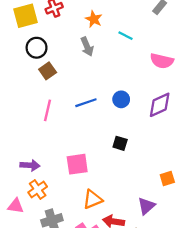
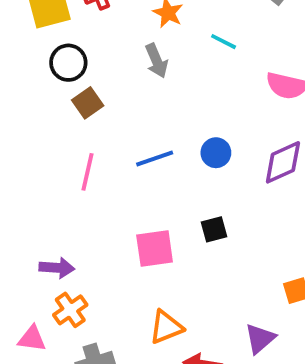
black square: (120, 143) -> (214, 229), turned -32
pink square: (77, 164) -> (155, 249), moved

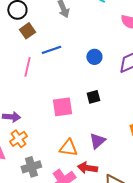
blue line: (155, 158) -> (51, 50), moved
orange triangle: (166, 327) -> (68, 148), turned 30
purple triangle: (260, 339) -> (97, 141), moved

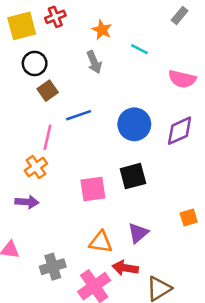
blue circle: (94, 57) -> (134, 124), size x1.6
black square: (93, 97) -> (133, 176), size x1.5
orange cross: (18, 139) -> (36, 167), moved

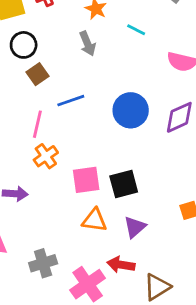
orange cross: (36, 167) -> (46, 156), moved
black square: (133, 176) -> (124, 184), moved
orange triangle: (101, 242) -> (94, 220), moved

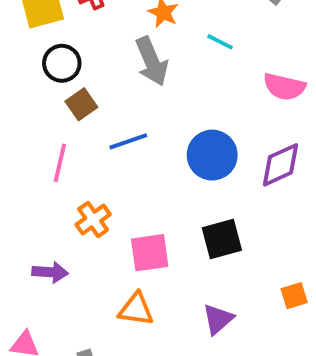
gray arrow: (88, 44) -> (152, 61), size x1.4
pink line: (37, 124) -> (60, 163), moved
black square: (124, 184) -> (222, 239), moved
orange triangle: (94, 220) -> (136, 309), moved

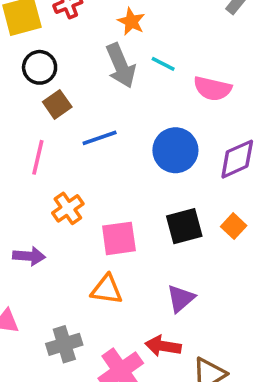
cyan line: (220, 42) -> (163, 64), moved
pink semicircle: (284, 87) -> (212, 89), moved
orange square: (294, 296) -> (234, 226), moved, turned -30

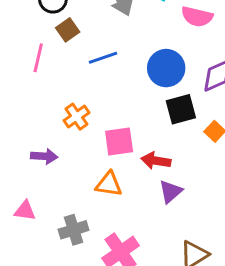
pink line: (38, 157) -> (38, 58), moved
black square: (184, 226) -> (181, 109), moved
red arrow: (163, 346) -> (156, 161), moved

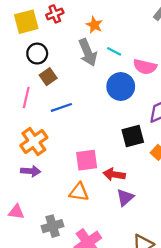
blue line: (103, 58) -> (61, 107), moved
blue circle: (166, 68) -> (121, 87), moved
orange cross: (76, 117) -> (34, 141), moved, size x1.4

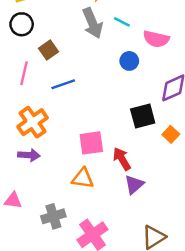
black circle: (37, 54) -> (22, 24), moved
blue circle: (121, 87) -> (129, 61), size x0.6
red arrow: (114, 174) -> (122, 159), turned 50

